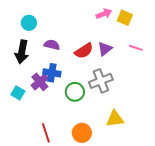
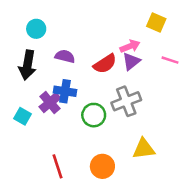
pink arrow: (104, 14) -> (130, 46), moved

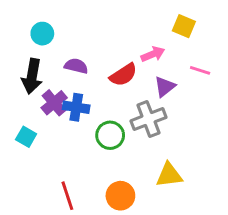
purple triangle: (131, 61) -> (165, 87), moved
purple cross: (50, 103) -> (54, 103), moved

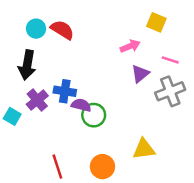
purple semicircle: (76, 66) -> (81, 105), moved
red semicircle: (123, 75) -> (62, 30), moved, turned -115
purple cross: (54, 103) -> (37, 100), moved
gray cross: (148, 119) -> (170, 91), moved
cyan square: (26, 137) -> (12, 116), moved

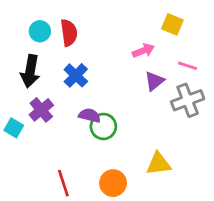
red semicircle: (62, 30) -> (69, 33), turned 50
blue cross: (65, 91) -> (76, 75), moved, turned 35

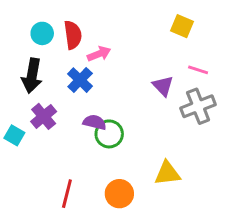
pink arrow: (143, 51) -> (99, 54), moved
purple triangle: (154, 81) -> (163, 86), turned -35
red line: (63, 183) -> (67, 194), turned 32

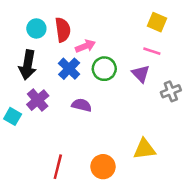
pink line: (198, 70) -> (152, 51), moved
gray cross: (198, 106) -> (171, 91), size x0.7
green circle: (109, 134) -> (104, 69), moved

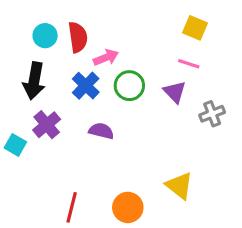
yellow triangle: (144, 149) -> (179, 186), turned 45

